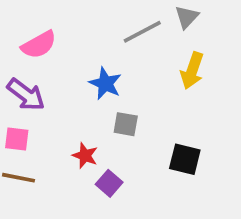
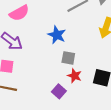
red star: (85, 156) -> (75, 76), moved

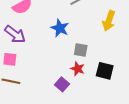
gray square: (68, 58) -> (81, 50), moved

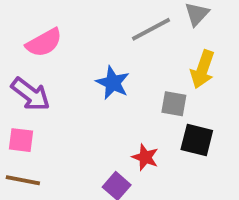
gray square: (81, 50) -> (174, 104), moved
black square: (105, 71) -> (197, 140), moved

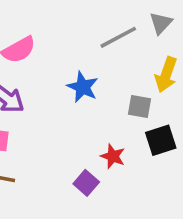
black square: (197, 140) -> (161, 140), turned -32

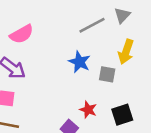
blue star: (83, 87) -> (79, 62), moved
black square: (161, 140) -> (122, 115), moved

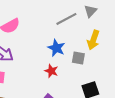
red star: (88, 110) -> (51, 71), moved

